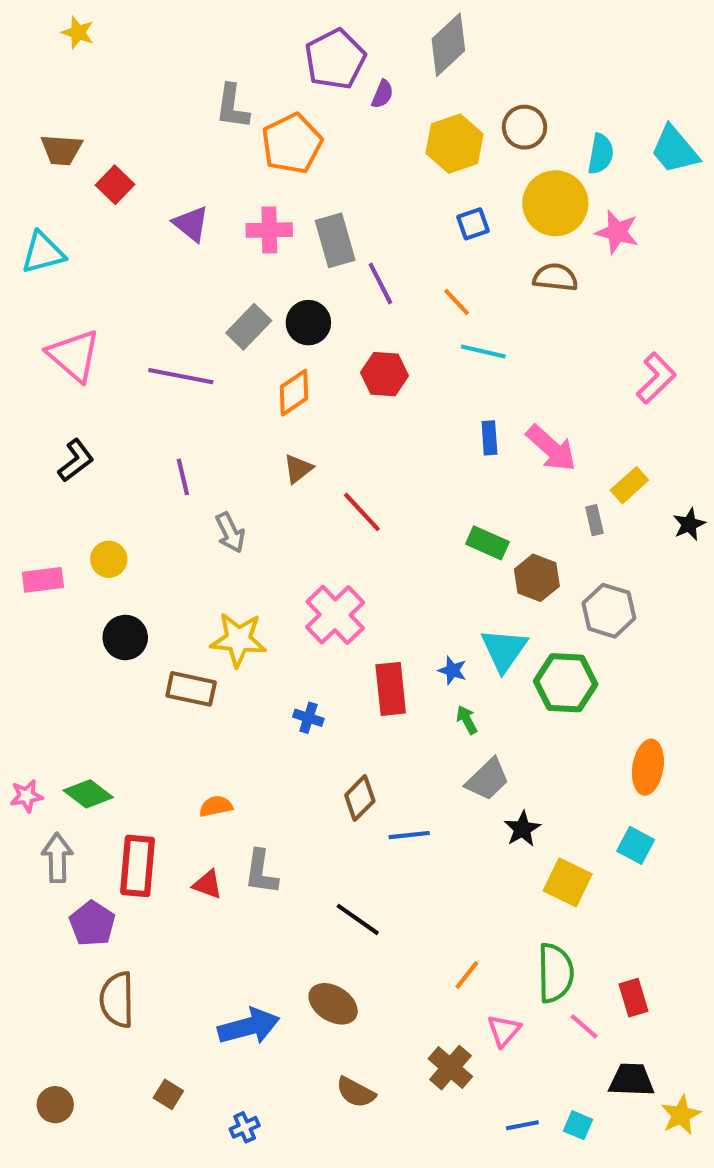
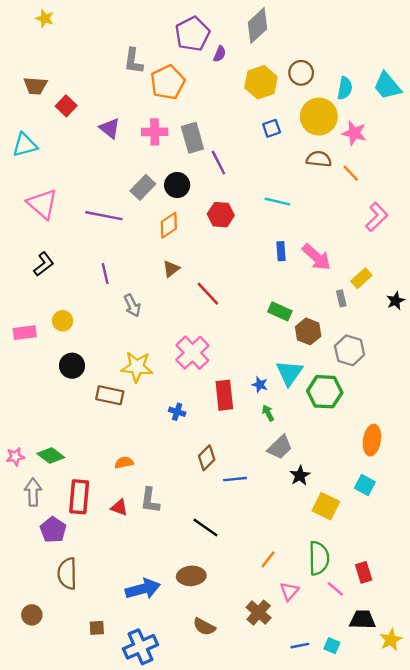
orange line: (457, 302) -> (351, 173), moved
brown ellipse: (333, 1004) -> (191, 576), turned -36
brown square: (168, 1094) -> (97, 628), turned -35
brown circle: (55, 1105) -> (32, 615), moved
blue cross: (245, 1127) -> (140, 647), size x2.0

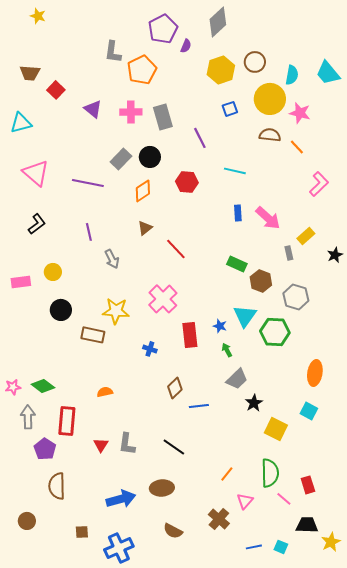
purple line: (218, 163) -> (200, 138), moved
gray L-shape: (150, 500) -> (127, 444), moved
red triangle: (119, 507) -> (101, 445), moved, turned 42

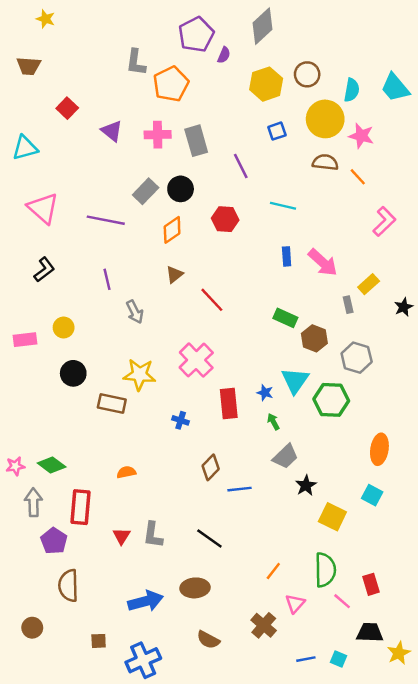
brown trapezoid: (30, 73) -> (29, 66), moved

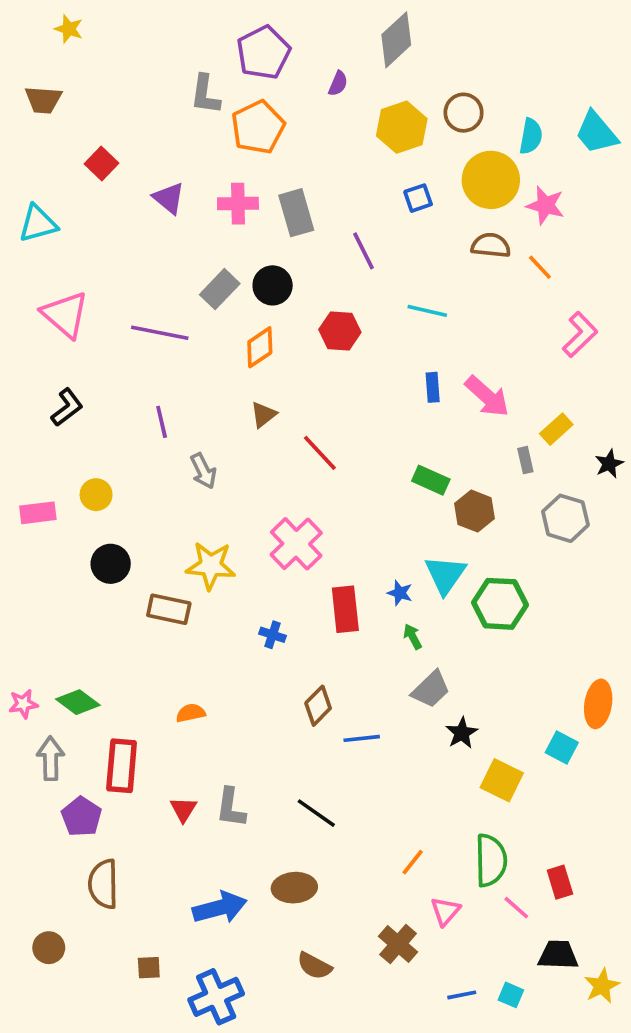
purple pentagon: (196, 35) -> (263, 53), moved
gray hexagon: (357, 358) -> (565, 518), moved
orange ellipse: (379, 449) -> (598, 704), moved

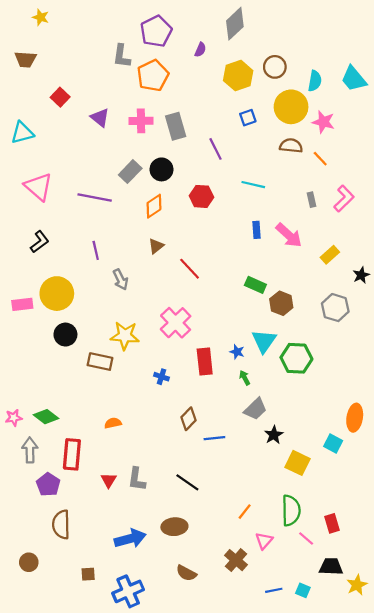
gray rectangle: (525, 460) -> (312, 200), moved
yellow circle: (96, 495) -> (57, 294), size x1.8

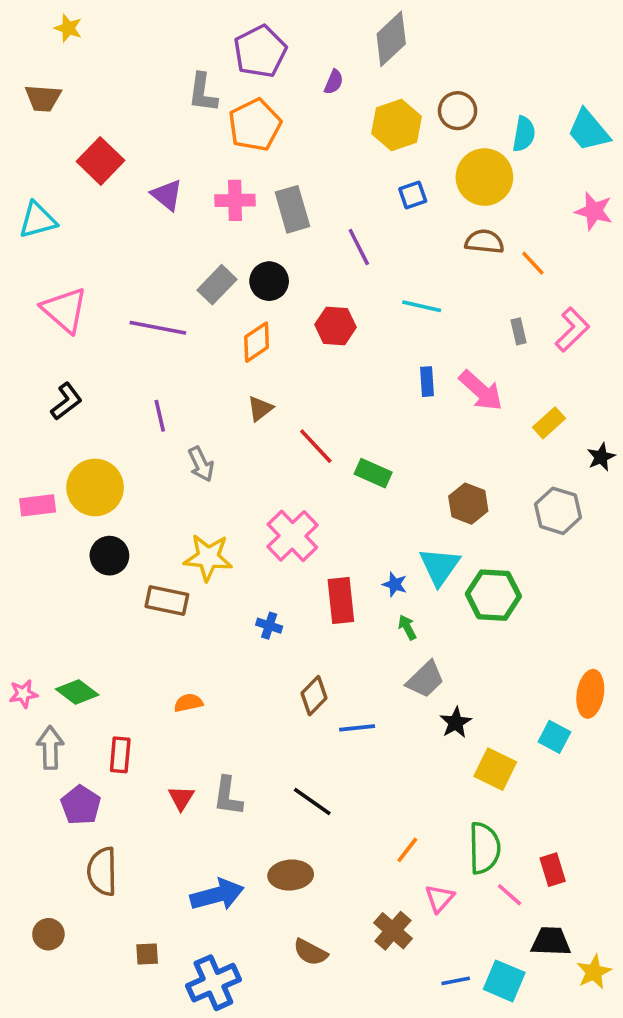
red square: (60, 97) -> (100, 161), size x1.4
pink star: (323, 122) -> (594, 211), moved
green rectangle: (255, 285) -> (373, 473), moved
red rectangle: (72, 454) -> (120, 755), size x0.7
cyan square: (303, 590) -> (504, 981), size x1.6

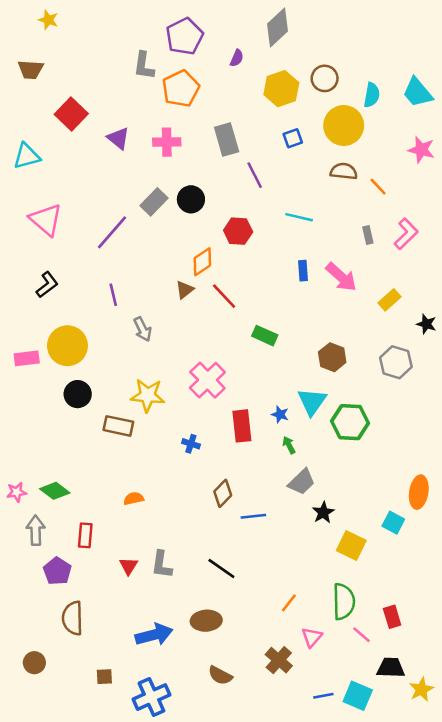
gray rectangle: (292, 209) -> (227, 140), moved
purple line: (158, 328) -> (112, 232), turned -60
orange diamond: (257, 342) -> (202, 262), moved
red line: (316, 446) -> (224, 296), moved
black star: (601, 457) -> (426, 324), turned -30

